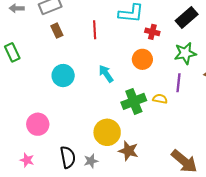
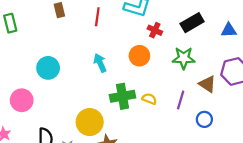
cyan circle: (63, 76) -> (48, 68), moved
purple line: (178, 83) -> (181, 100), moved

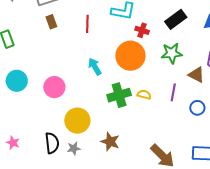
orange circle: (139, 56) -> (130, 56), size x1.5
cyan circle: (48, 68) -> (17, 81), moved
pink circle: (22, 100) -> (54, 87), moved
yellow circle: (90, 122) -> (77, 121), moved

